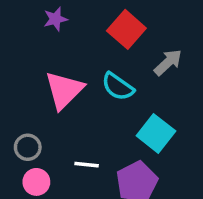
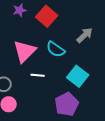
red square: (126, 29) -> (47, 16), moved
white line: (87, 165) -> (38, 75), moved

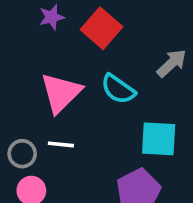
white line: (38, 75) -> (61, 144), moved
cyan square: (78, 76) -> (159, 139), turned -35

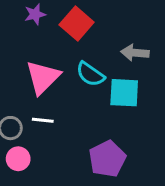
gray arrow: (172, 63) -> (135, 53), turned -132
cyan square: (159, 139) -> (124, 93), moved

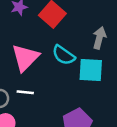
gray arrow: (135, 53) -> (99, 38), turned 100

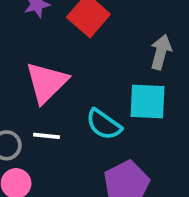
cyan semicircle: (64, 55) -> (104, 124), moved

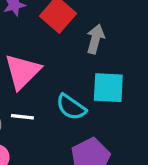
gray arrow: (161, 52) -> (95, 39), moved

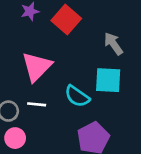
gray arrow: (95, 39) -> (113, 44), moved, turned -50

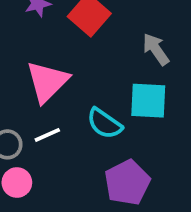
white line: (37, 104) -> (47, 135), turned -30

